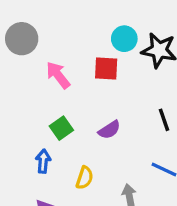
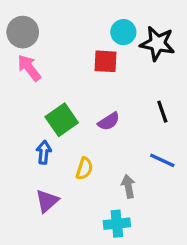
pink arrow: (58, 75) -> (29, 68), moved
green square: (61, 128) -> (62, 120), size x1.4

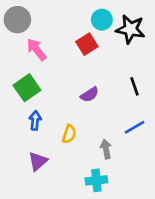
red square: (105, 61) -> (87, 44), turned -35
pink arrow: (29, 68) -> (36, 50), moved
green square: (62, 120) -> (27, 88), moved
blue line: (162, 160) -> (135, 127), turned -55

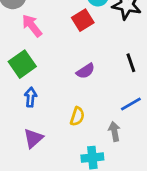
yellow semicircle: (69, 134) -> (77, 116), moved
gray arrow: (106, 149) -> (114, 131), moved

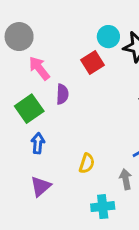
purple semicircle: (86, 71) -> (62, 94), moved, turned -54

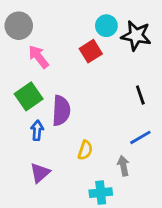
purple semicircle: (62, 94) -> (61, 111), moved, size x1.5

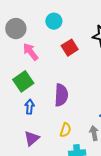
cyan circle: (106, 26) -> (54, 21), moved
purple semicircle: (61, 111) -> (61, 95), moved
yellow semicircle: (85, 150) -> (66, 130), moved

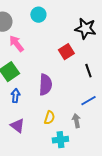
red square: (70, 48) -> (66, 52), moved
purple triangle: (32, 138) -> (17, 126), turned -42

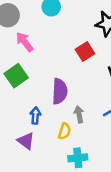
blue arrow: (15, 96) -> (35, 116), moved
gray arrow: (76, 121) -> (79, 114), moved

